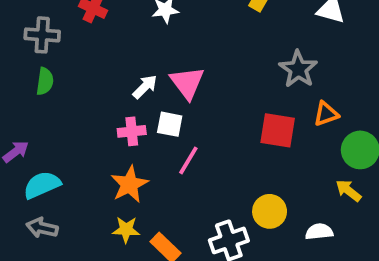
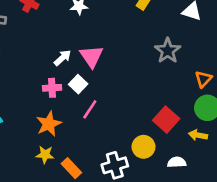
orange triangle: (326, 114) -> (203, 79), moved, turned -30
white square: (170, 124) -> (78, 84), turned 30
red square: (278, 130) -> (166, 120), moved, turned 30
yellow arrow: (348, 191) -> (198, 135), turned -30

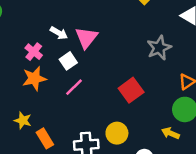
white arrow: (62, 58) -> (59, 33), turned 60
pink cross: (52, 88) -> (34, 52), moved, turned 30
red square: (166, 120) -> (131, 90), moved
orange star: (49, 124) -> (34, 78), moved

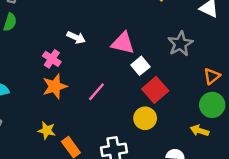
pink triangle: (86, 38) -> (123, 43), moved, turned -50
white square: (68, 61) -> (140, 66), moved
yellow circle: (117, 133) -> (145, 118), moved

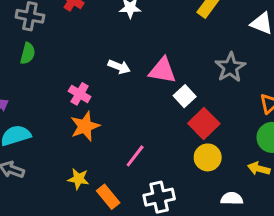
white arrow: (76, 37) -> (119, 67), moved
pink line: (96, 92) -> (135, 156), moved
yellow circle: (145, 118) -> (208, 157), moved

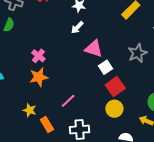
white arrow: (119, 67) -> (77, 27), moved, turned 104

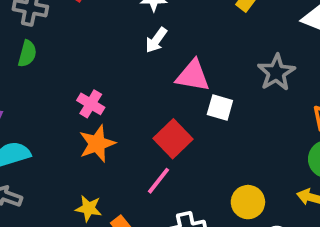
white square: (105, 67) -> (220, 108), turned -32
red square: (115, 87) -> (173, 139), moved
yellow circle: (114, 109) -> (248, 202), moved

